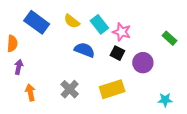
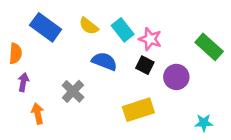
green rectangle: (169, 38) -> (209, 47), size x1.5
gray cross: (70, 89) -> (73, 91), moved

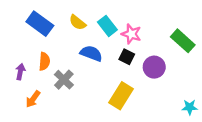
orange semicircle: (15, 53) -> (44, 61), moved
yellow rectangle: (138, 110) -> (121, 96), turned -40
orange arrow: (38, 114) -> (33, 99), turned -132
cyan star: (204, 123) -> (190, 107), moved

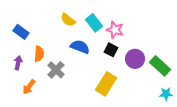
blue rectangle: (40, 24) -> (21, 32), moved, size x0.7
green rectangle: (183, 41) -> (160, 66), moved

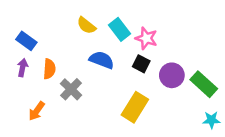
purple arrow: (18, 63) -> (23, 68), moved

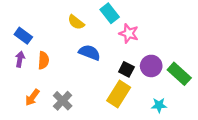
cyan rectangle: (120, 29) -> (110, 13), moved
black square: (141, 64) -> (126, 69), moved
gray cross: (71, 89) -> (63, 101), moved
cyan star: (211, 120) -> (159, 105), moved

